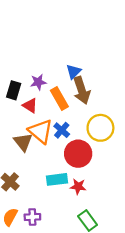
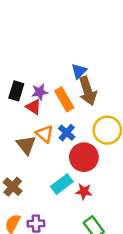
purple star: (38, 82) -> (40, 92), moved
orange triangle: (41, 131) -> (45, 134), size x0.7
cyan rectangle: (57, 179) -> (62, 184), turned -30

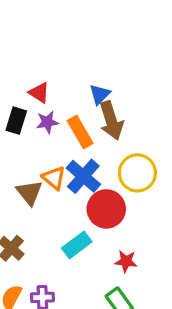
red triangle: (34, 107) -> (39, 93), moved
blue cross: (67, 133) -> (83, 176), size x1.5
red star: (84, 192) -> (126, 261), moved

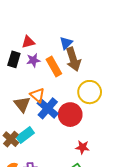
red triangle: (39, 93) -> (28, 42), turned -48
blue cross: (83, 176) -> (48, 108), moved
cyan rectangle: (77, 245) -> (25, 135), moved

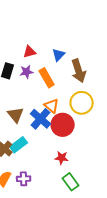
red triangle: (28, 42) -> (30, 52), moved
brown arrow: (73, 59) -> (79, 71), moved
orange triangle: (37, 95) -> (52, 106), moved
red star: (82, 147) -> (62, 158), moved

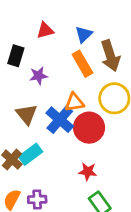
purple star: (27, 72) -> (38, 76), moved
orange rectangle: (47, 78) -> (82, 64), moved
orange triangle: (52, 106) -> (74, 102), turned -49

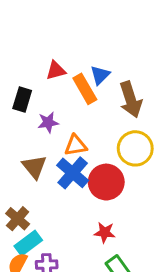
orange rectangle: (82, 64) -> (85, 89), moved
orange triangle: (74, 102) -> (76, 145), moved
cyan rectangle: (30, 154) -> (28, 243), moved

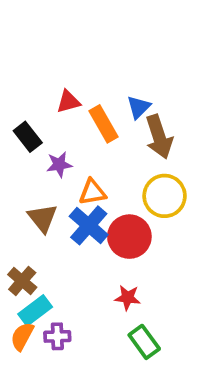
blue triangle: (100, 75) -> (139, 107), moved
black rectangle: (22, 100) -> (28, 137), turned -55

